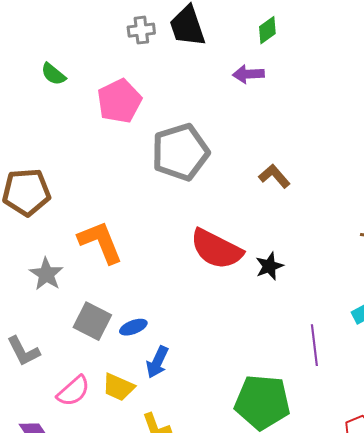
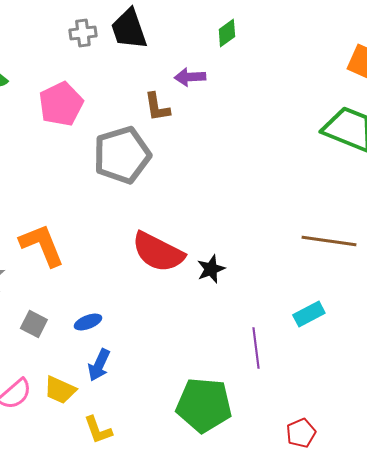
green diamond: (267, 30) -> (227, 33), moved
brown L-shape: (274, 176) -> (157, 107), moved, turned -148
gray square: (92, 321) -> (34, 324), size x0.7
blue ellipse: (133, 327) -> (88, 322), moved

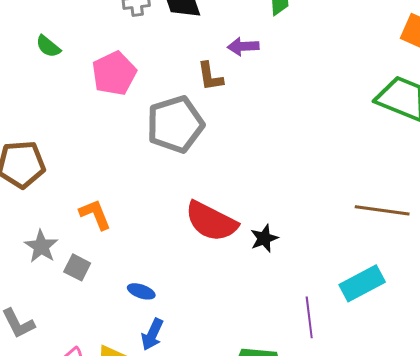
orange L-shape: (42, 245) -> (95, 214), size x0.7
cyan rectangle: (309, 314) -> (362, 283), size x1.4
blue ellipse: (88, 322) -> (141, 291), turned 40
gray square: (34, 324) -> (77, 267), moved

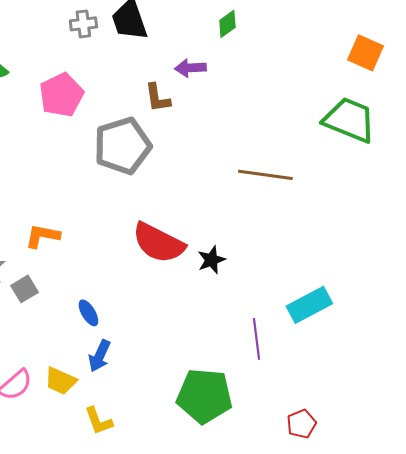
brown line: (382, 210) -> (265, 175), moved
orange L-shape: (95, 214) -> (42, 236), turned -57
gray square: (77, 267) -> (24, 289), turned 32
blue ellipse: (141, 291) -> (88, 313), turned 40

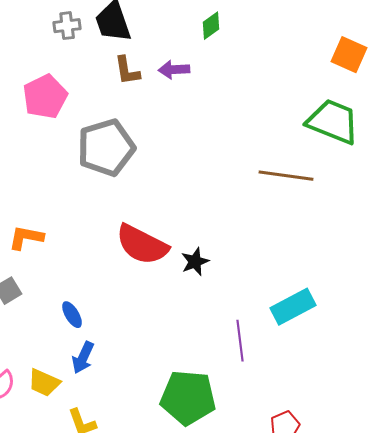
brown L-shape: (157, 98) -> (127, 71), moved
brown line: (265, 175) -> (286, 176), moved

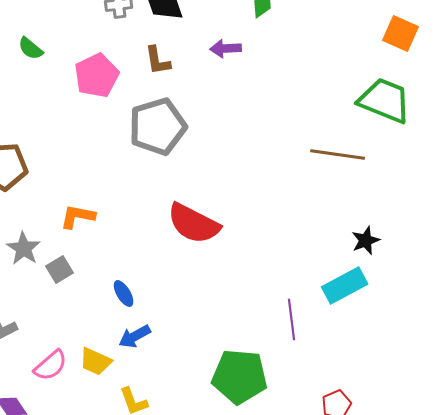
brown L-shape: (127, 71) -> (158, 60), moved
black star: (195, 262) -> (366, 240), moved
blue arrow: (83, 358) -> (135, 336), turned 36

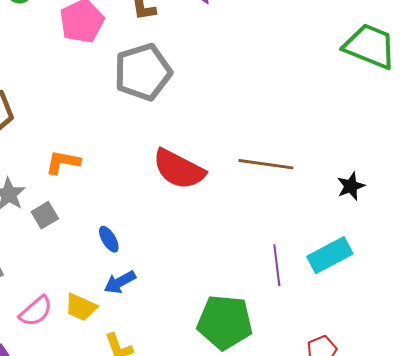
brown line: (338, 154) -> (266, 164), moved
cyan rectangle: (345, 285) -> (330, 255), moved

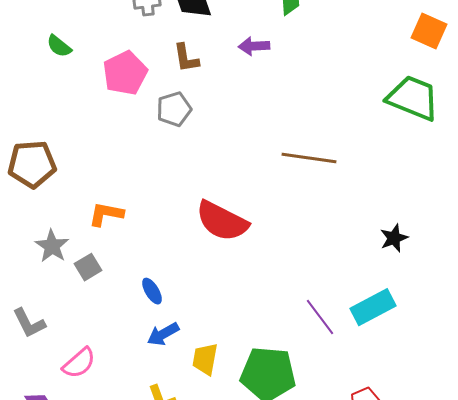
gray pentagon: (143, 72) -> (174, 109), moved, size x0.6
brown line: (266, 164) -> (309, 158), moved
purple line: (277, 265) -> (320, 317), turned -30
yellow trapezoid: (81, 307) -> (205, 359), moved, turned 76

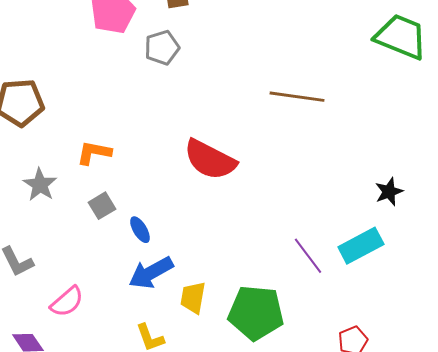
black star: (394, 238) -> (389, 192), moved
gray square: (88, 267) -> (102, 206), moved
blue arrow: (163, 334) -> (151, 273), size x1.4

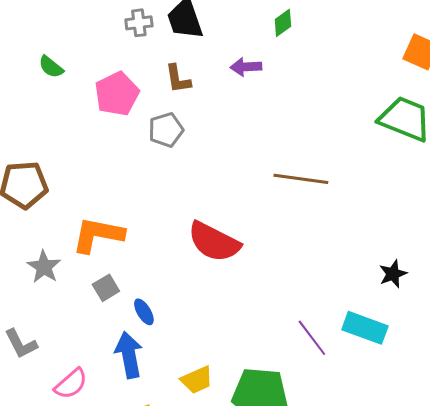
orange L-shape: (94, 153) -> (98, 235), size x1.5
cyan rectangle: (361, 246) -> (365, 328), turned 48
blue arrow: (151, 273) -> (129, 355), moved, turned 108
yellow trapezoid: (193, 298) -> (197, 380), turned -124

